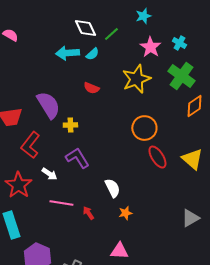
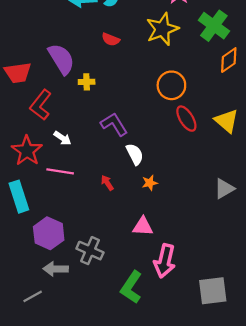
purple L-shape: (77, 158) -> (114, 124), moved
pink line: (61, 203) -> (60, 171), moved

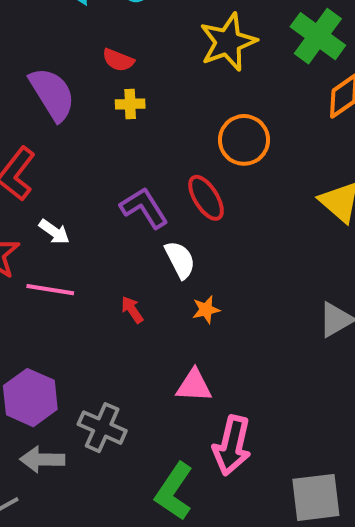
red semicircle: (111, 39) -> (118, 60), moved
yellow cross: (87, 82) -> (130, 104), moved
red ellipse: (186, 119) -> (206, 198), moved

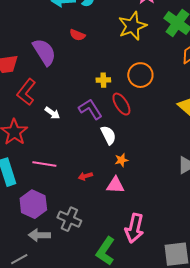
yellow cross: (130, 104) -> (103, 80), moved
white arrow: (54, 232) -> (52, 113), moved
pink line: (50, 290) -> (44, 164), moved
red arrow: (132, 310) -> (85, 176), moved, turned -72
pink triangle: (194, 386) -> (115, 185), moved

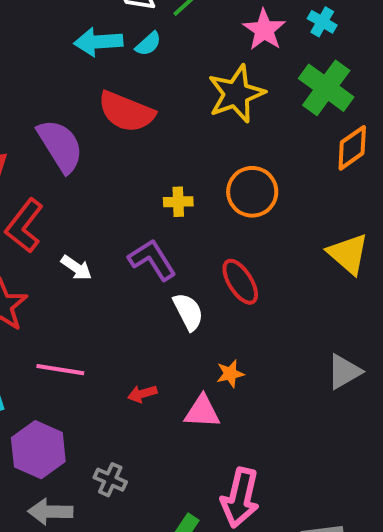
red semicircle: (77, 35) -> (126, 112), size x1.8
red ellipse: (121, 104) -> (240, 282), moved
orange star: (121, 160) -> (230, 374), moved
gray cross: (69, 219) -> (110, 480), size x0.7

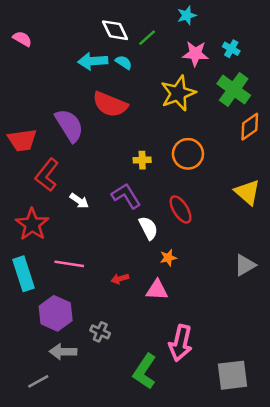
pink star: (264, 30) -> (195, 54), turned -30
cyan semicircle: (148, 44) -> (124, 62), turned -105
orange star: (230, 374) -> (168, 258), moved

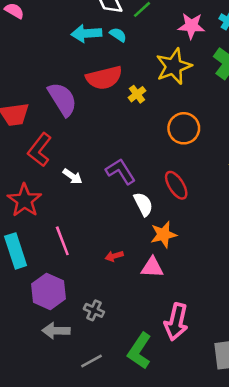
red semicircle: (110, 104) -> (104, 78), turned -36
yellow cross: (142, 160) -> (137, 94), moved, turned -35
orange star: (168, 258) -> (164, 235), size x1.5
pink line: (69, 264) -> (62, 241), turned 60
gray line: (38, 381) -> (91, 361), moved

